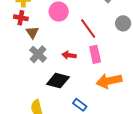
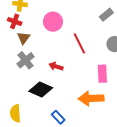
pink rectangle: (95, 54) -> (102, 74), moved

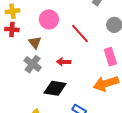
brown triangle: (24, 38) -> (35, 43), moved

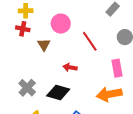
gray cross: (33, 64) -> (27, 88), moved

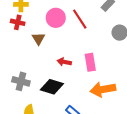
red line: (90, 41) -> (80, 19), moved
pink rectangle: (117, 68) -> (90, 62), moved
gray cross: (27, 88) -> (21, 81), turned -30

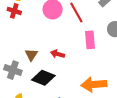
brown triangle: (38, 39) -> (31, 55), moved
pink rectangle: (90, 62) -> (90, 40), moved

